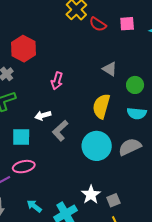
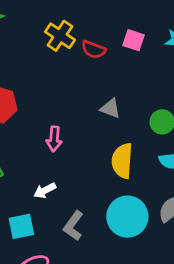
pink square: (127, 24) -> (134, 40), turned 35
gray triangle: (110, 69) -> (110, 108), moved
gray L-shape: (60, 131) -> (73, 226), moved

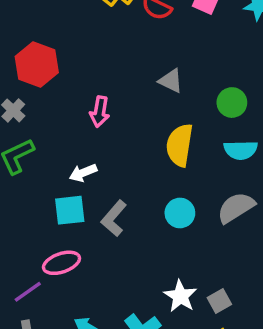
cyan circle: (127, 217) -> (180, 213), size x0.6
cyan square: (21, 226) -> (70, 210), moved

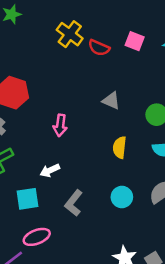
yellow semicircle: (180, 145) -> (120, 147), size x0.7
cyan square: (70, 210) -> (28, 199), moved

